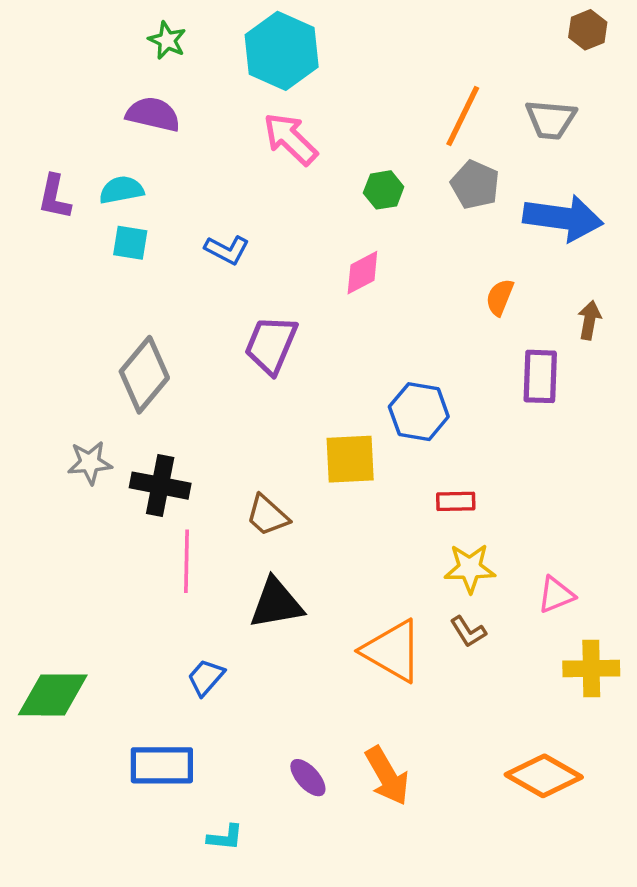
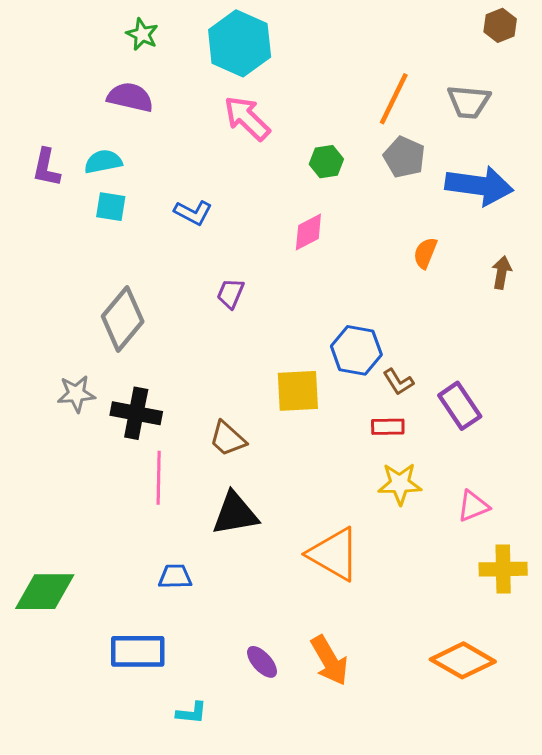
purple trapezoid: (271, 345) -> (231, 293), size x0.6
purple rectangle: (540, 376) -> (460, 406), moved, turned -36
brown L-shape: (468, 632) -> (398, 382), moved
blue trapezoid: (206, 677) -> (175, 577), turned 48

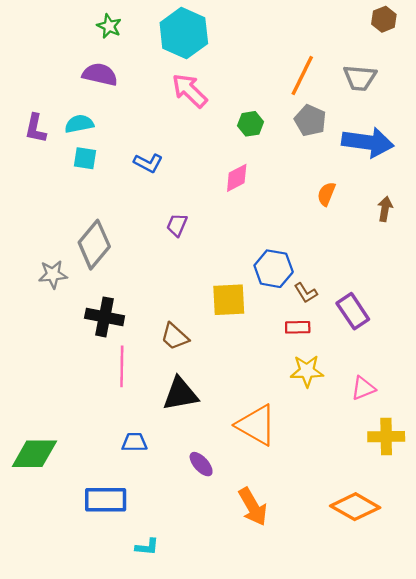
gray star: (76, 394) -> (53, 274), moved
purple ellipse: (262, 662) -> (201, 464), moved

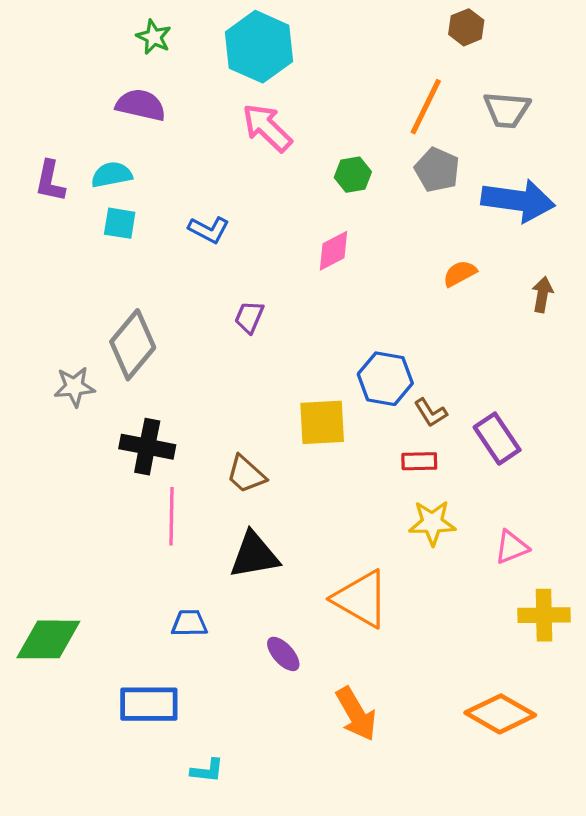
brown hexagon: (384, 19) -> (466, 27), moved
orange semicircle: (326, 194) -> (460, 273), turned 40

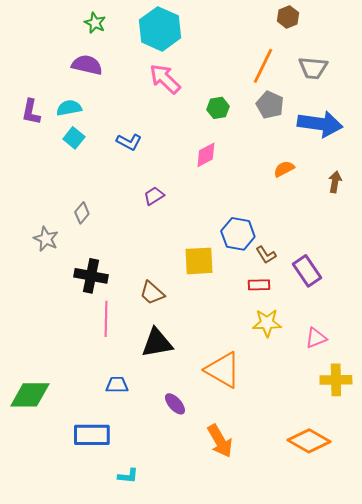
cyan square: (120, 223) -> (74, 138), turned 30
purple trapezoid: (249, 317) -> (154, 196), turned 35
gray diamond: (133, 345) -> (82, 213), size x0.5
gray star: (74, 387) -> (46, 239), turned 30

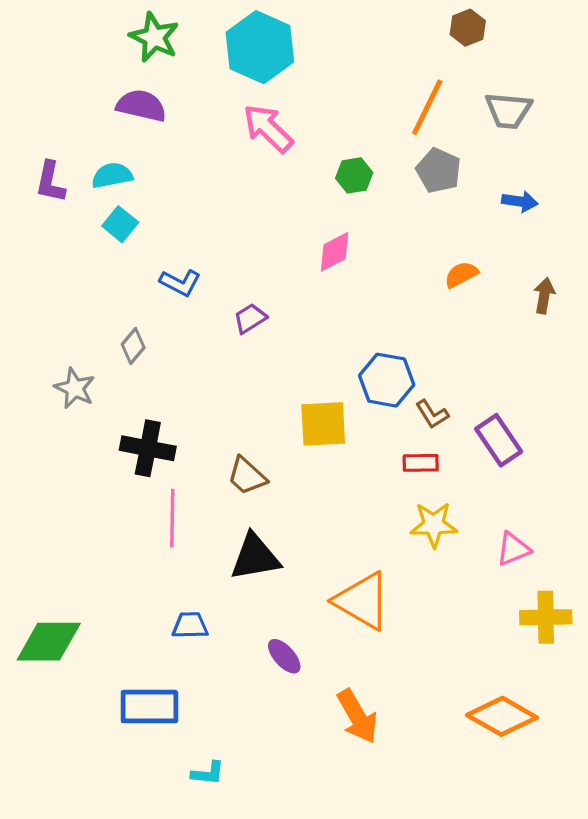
green star: (95, 23) -> (154, 37), size x1.4
blue arrow: (320, 124) -> (520, 201), size x0.5
blue L-shape: (129, 142) -> (180, 283), moved

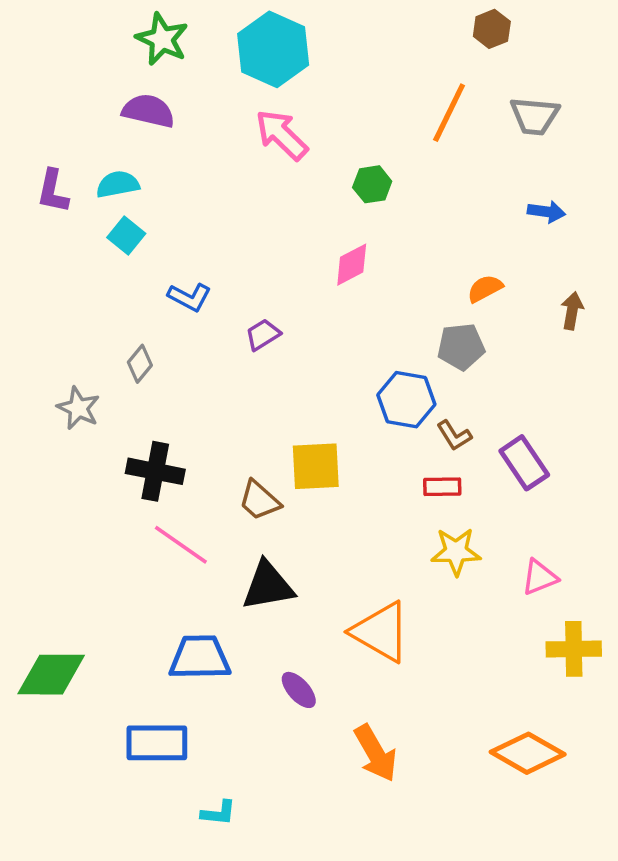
gray pentagon: (439, 171) -> (461, 347), moved, turned -30
yellow square: (323, 424) -> (316, 466), moved
pink line: (172, 518) -> (181, 545), turned -56
blue trapezoid: (190, 625) -> (200, 658), size x1.6

